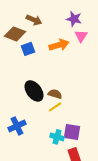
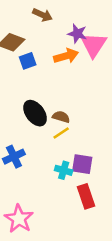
purple star: (74, 19) -> (77, 34), moved
brown arrow: (34, 20) -> (42, 15), moved
pink triangle: (81, 36) -> (93, 45), size x1.6

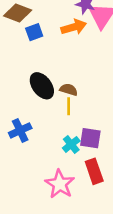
yellow line: (61, 133) -> (69, 106), turned -56
cyan cross: (64, 170) -> (71, 144), turned 35
pink star: (19, 219) -> (60, 184), moved

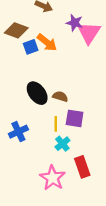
orange arrow: (74, 27) -> (47, 43), moved, turned 55
yellow line: (69, 106) -> (56, 124), moved
purple square: (90, 138) -> (75, 118), moved

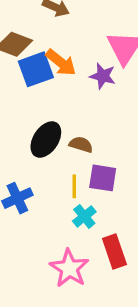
purple star: (75, 23) -> (103, 76), moved
blue square: (31, 47) -> (36, 69), size x1.5
black ellipse: (37, 93) -> (46, 140), turned 70

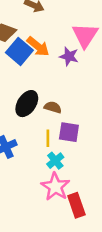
blue square: (36, 69) -> (19, 51), turned -30
red rectangle: (114, 252) -> (76, 205), moved
pink star: (69, 268) -> (55, 187), moved

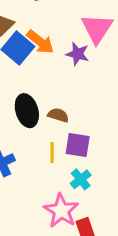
black ellipse: (27, 104) -> (27, 111), turned -50
cyan cross: (55, 161) -> (81, 179), moved

